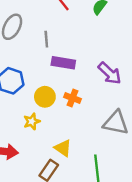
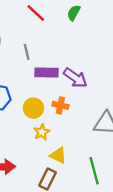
purple arrow: (110, 73) -> (75, 78), moved
yellow star: (32, 121) -> (42, 132), moved

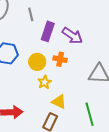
purple rectangle: (46, 72) -> (48, 31), turned -72

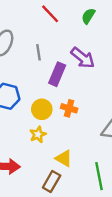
purple arrow: (72, 36) -> (83, 58), moved
yellow star: (45, 82) -> (38, 134), moved

